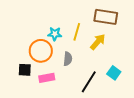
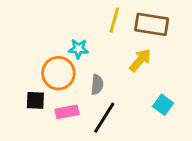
yellow line: (77, 32) -> (114, 20), moved
black line: (89, 82) -> (104, 118), moved

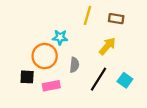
brown rectangle: (152, 24) -> (116, 19), size x0.6
black line: (104, 118) -> (99, 79), moved

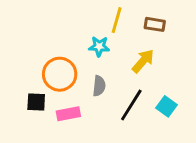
cyan star: (60, 37) -> (99, 46), moved

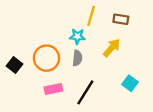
gray semicircle: (99, 86) -> (77, 58), moved
black square: (36, 102) -> (14, 65), moved, turned 35
black line: (131, 105) -> (85, 92), moved

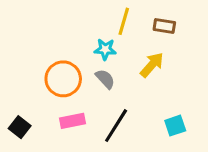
gray semicircle: (77, 58) -> (105, 79), turned -49
black square: (14, 65) -> (20, 127), moved
cyan square: (130, 83) -> (175, 126), moved, turned 35

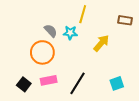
brown rectangle: (164, 26) -> (125, 20), moved
gray semicircle: (105, 79) -> (51, 31), moved
black square: (20, 127) -> (24, 84), moved

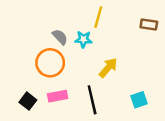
yellow arrow: (101, 43) -> (108, 68), moved
black line: (78, 83) -> (92, 100), turned -45

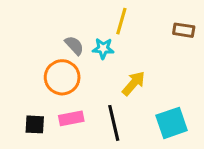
cyan square: (139, 100) -> (172, 123), size x1.5
black square: (28, 101) -> (35, 124), turned -35

